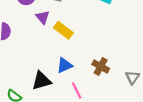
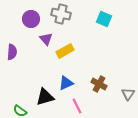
yellow rectangle: (63, 30) -> (65, 51), turned -66

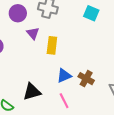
yellow rectangle: (65, 51) -> (52, 45), turned -54
blue triangle: (66, 83) -> (64, 76), moved

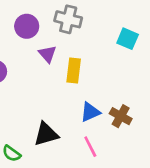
cyan square: (91, 13) -> (128, 39), moved

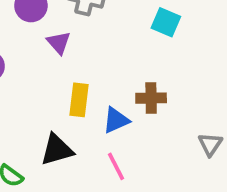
yellow rectangle: (74, 71) -> (79, 100), moved
brown cross: (121, 116) -> (151, 98), moved, turned -30

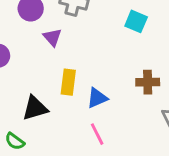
brown cross: (151, 98) -> (148, 82), moved
black triangle: (57, 150) -> (35, 108), moved

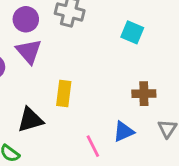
purple triangle: (52, 37) -> (29, 51), moved, size x1.4
blue triangle: (97, 98) -> (123, 131), moved

